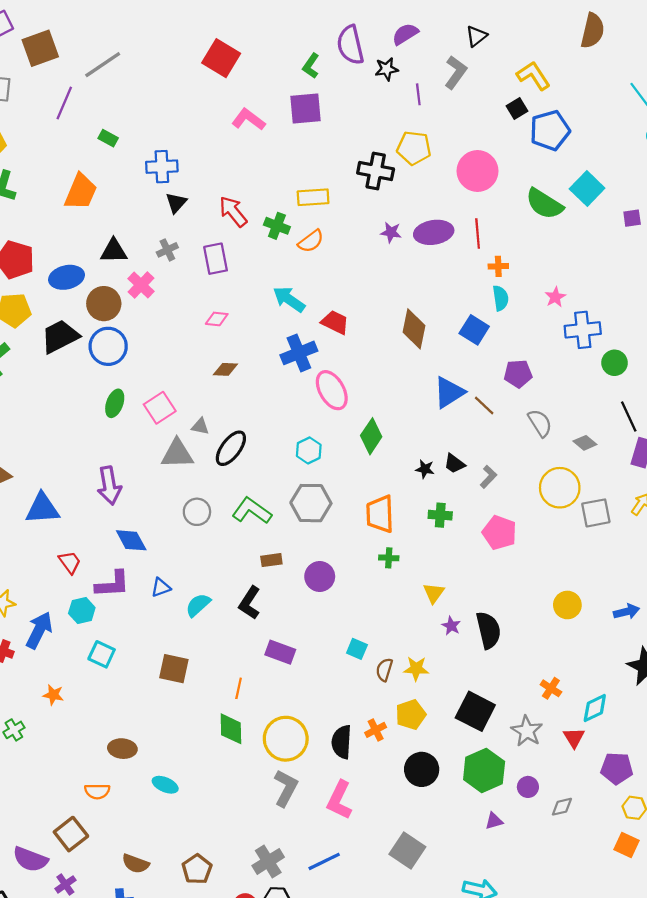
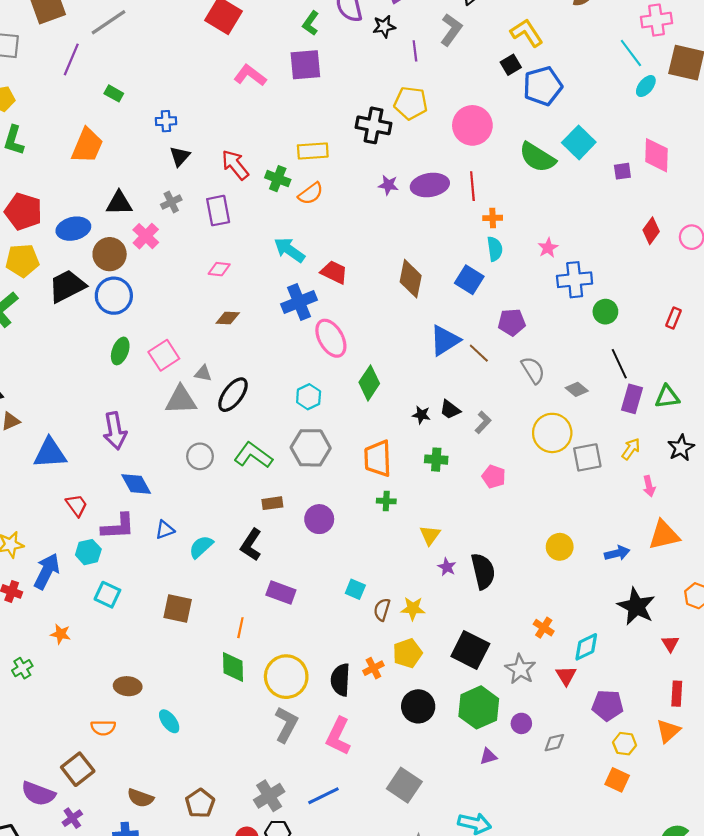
blue cross: (162, 167) -> (166, 121), size x0.7
pink pentagon: (499, 533) -> (494, 477), size x0.7
cyan ellipse: (165, 785) -> (169, 721), turned 30

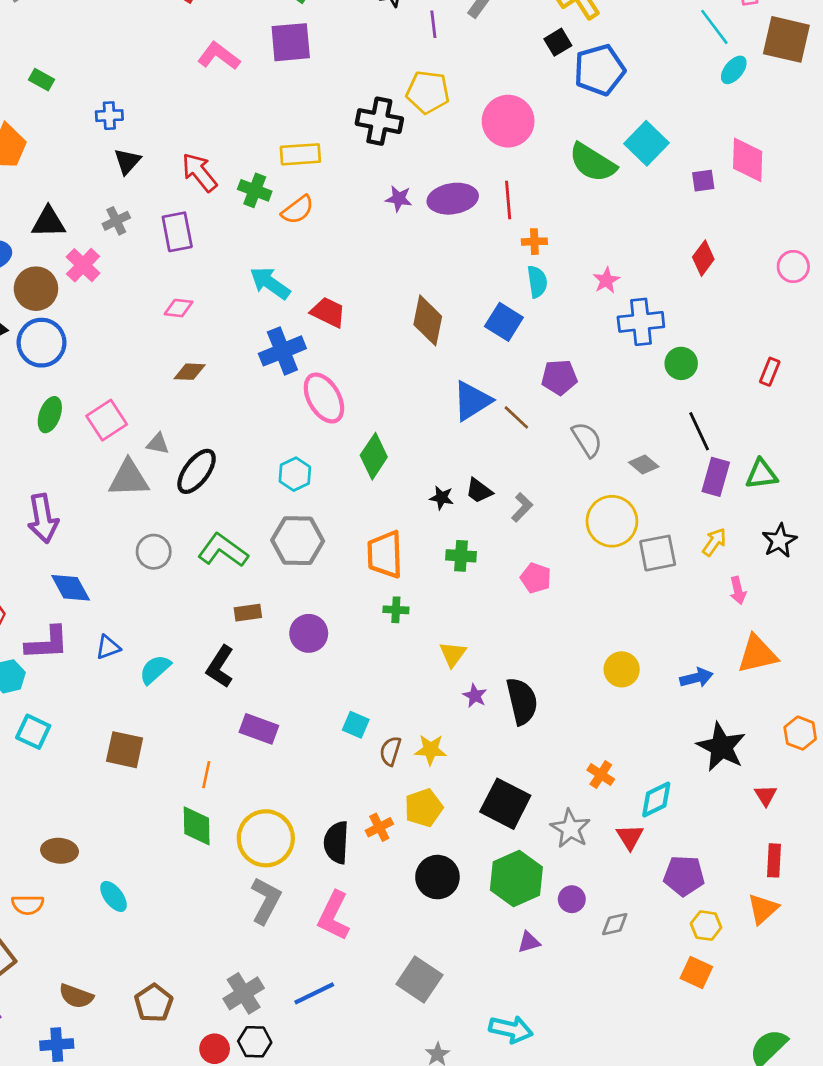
red diamond: (651, 231) -> (703, 258), moved

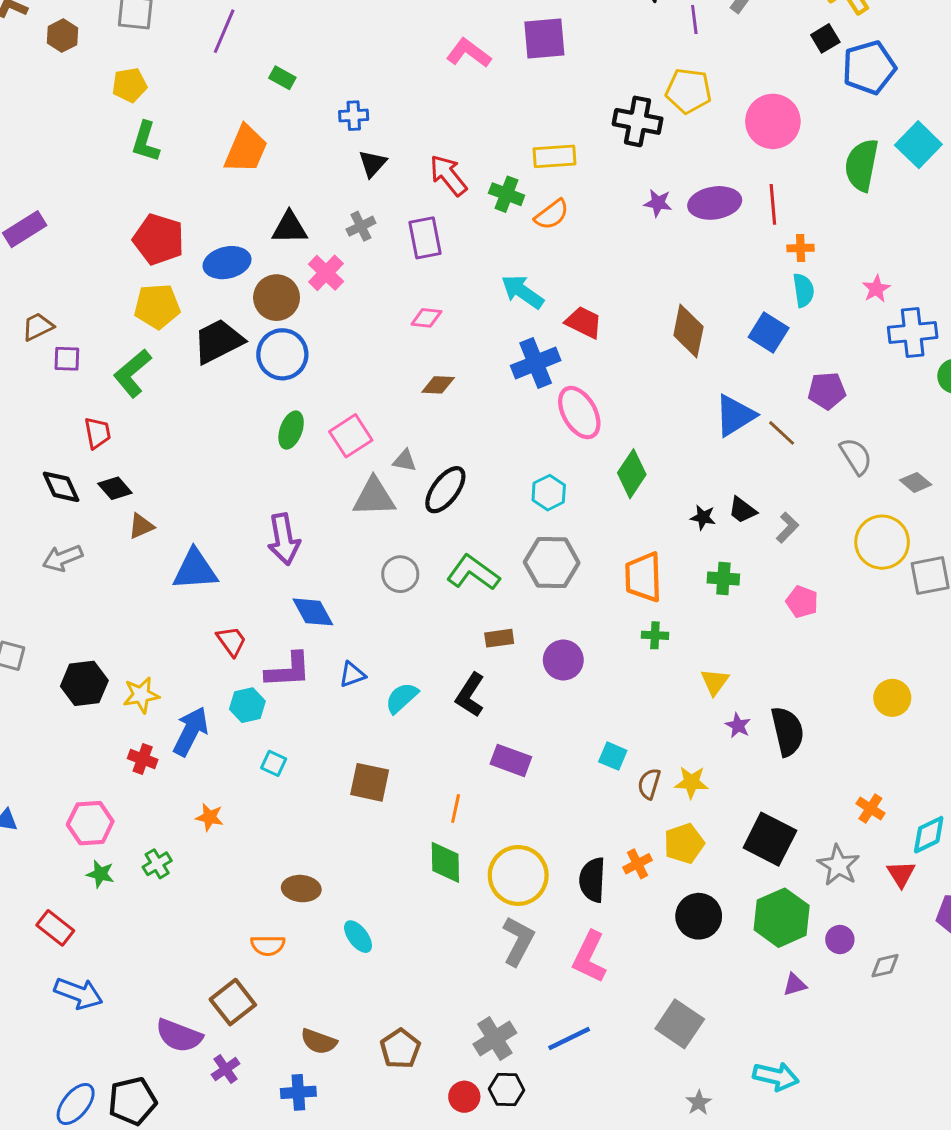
green semicircle: (593, 163) -> (862, 165), turned 69
cyan square: (33, 732) -> (274, 763), size x0.7

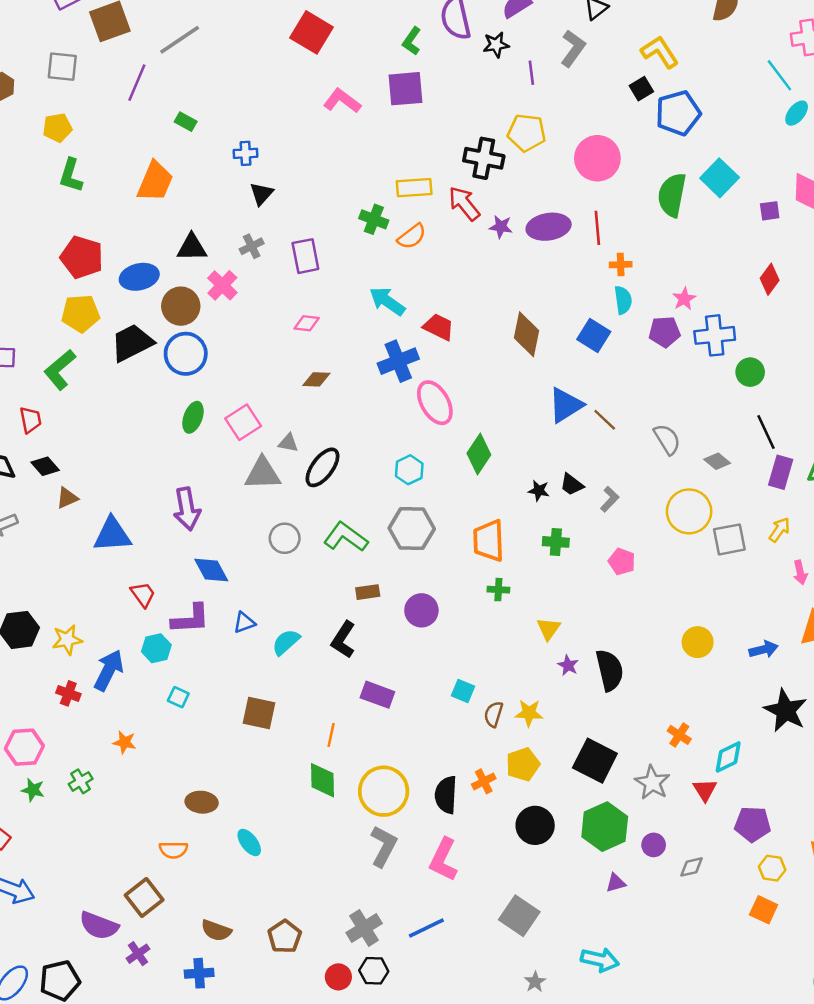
red arrow: (448, 175) -> (464, 203), moved
purple pentagon: (827, 391) -> (665, 332), moved

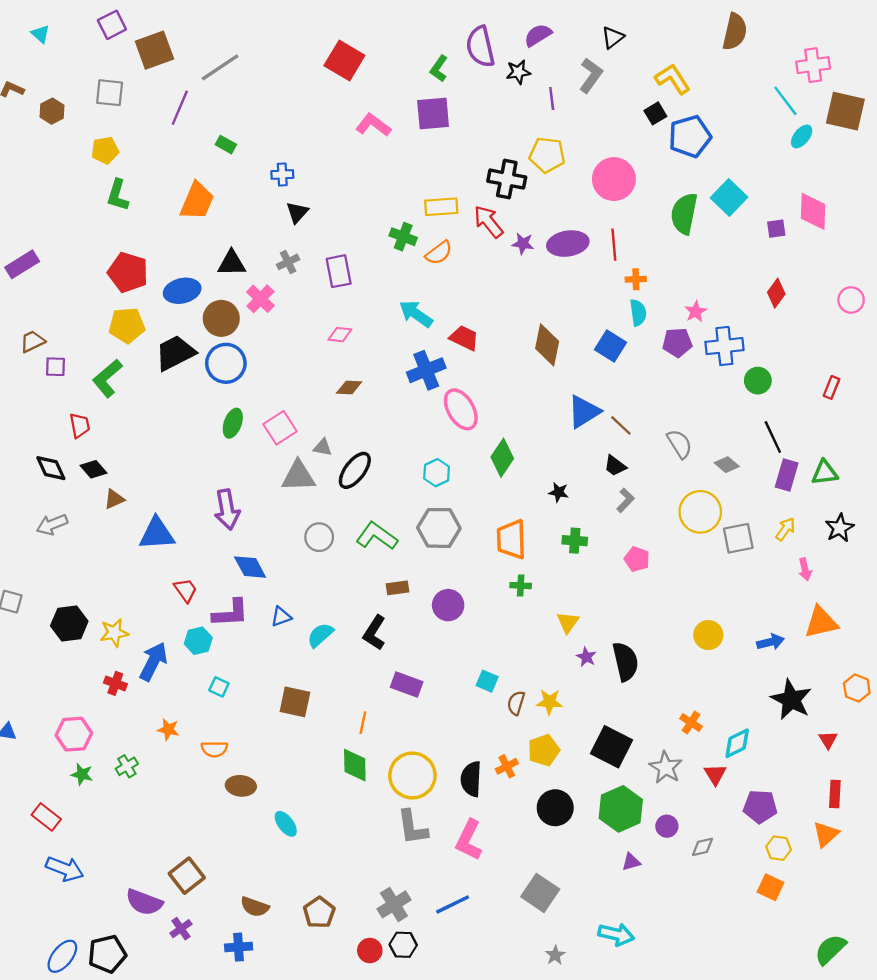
black trapezoid: (572, 485) -> (615, 466), moved
gray L-shape: (384, 846) -> (412, 827), turned 144
orange semicircle: (173, 850) -> (214, 749), moved

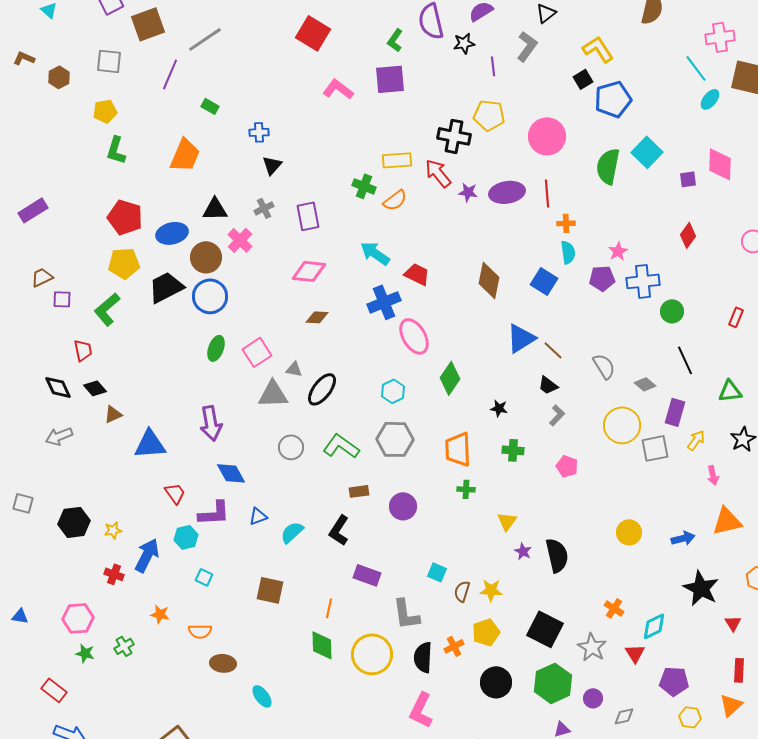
pink diamond: (340, 335) -> (309, 271), size x1.6
purple rectangle: (787, 475) -> (675, 412), moved
yellow star: (114, 633) -> (113, 530), size x0.7
gray L-shape: (412, 827) -> (406, 614), moved

